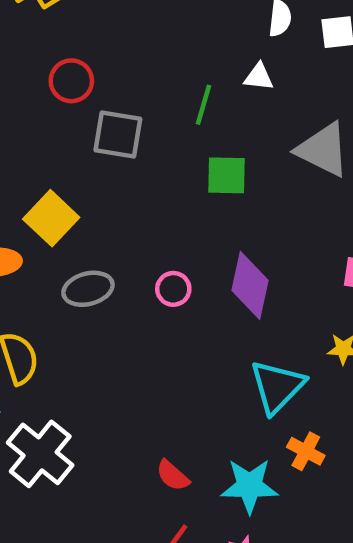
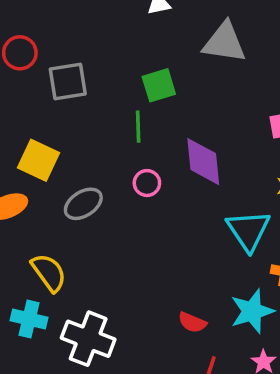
green line: (203, 105) -> (138, 127), moved

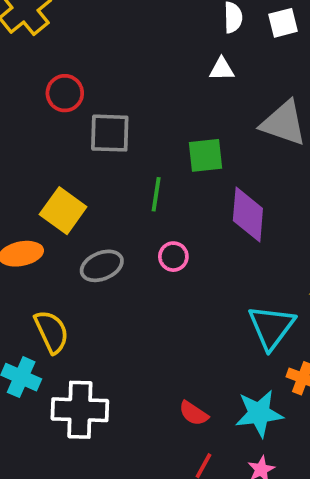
green line: (138, 127) -> (156, 194), moved
purple diamond: (203, 162) -> (248, 215), moved
white cross: (88, 339) -> (80, 410), turned -30

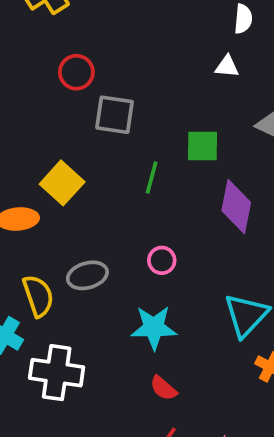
pink circle: (173, 257) -> (162, 260), moved
gray ellipse: (102, 266) -> (87, 275), moved
cyan star: (259, 413) -> (154, 328), moved

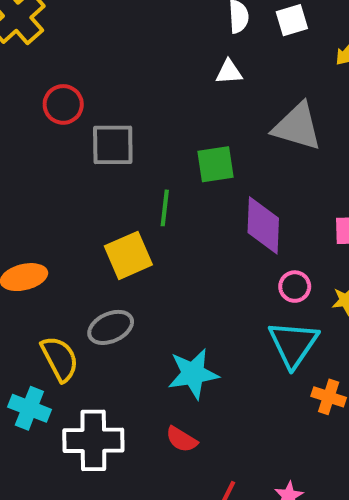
yellow square: (62, 183) -> (128, 255), moved, turned 33
pink circle: (162, 260) -> (295, 287), moved
red semicircle: (163, 388) -> (182, 439), moved

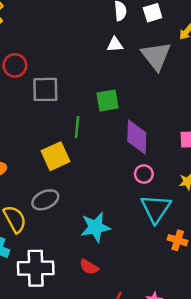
gray triangle: (297, 127) -> (156, 56), moved, turned 36
pink circle: (295, 287) -> (144, 174), moved

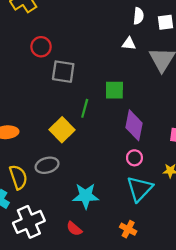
yellow square: (55, 156) -> (62, 130), turned -30
orange cross: (178, 240) -> (128, 229), moved
white cross: (36, 268) -> (29, 222), turned -32

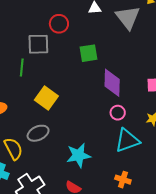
red circle: (41, 47) -> (59, 24), moved
green line: (85, 108) -> (22, 67), moved
cyan triangle: (140, 189) -> (127, 140), turned 36

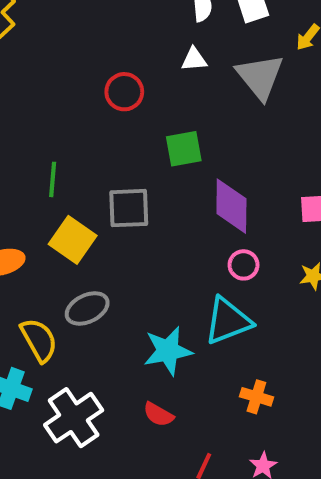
gray square: (38, 44) -> (129, 208), moved
yellow square: (46, 98) -> (73, 240), moved
cyan triangle: (127, 140) -> (228, 321), moved

